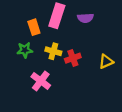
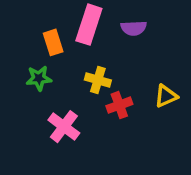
yellow cross: (53, 51) -> (98, 80), moved
red cross: (73, 58) -> (119, 105), moved

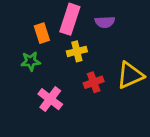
yellow cross: (98, 80) -> (77, 51), moved, turned -30
yellow triangle: (166, 96) -> (130, 75), size x1.5

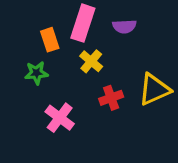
yellow cross: (77, 51) -> (91, 61), turned -36

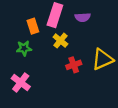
pink cross: (60, 118) -> (21, 83), moved

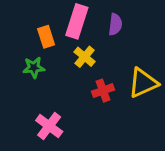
purple semicircle: (83, 17) -> (115, 24), turned -80
pink cross: (21, 83) -> (49, 126), moved

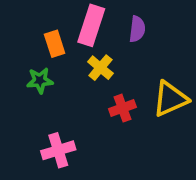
pink cross: (49, 126) -> (58, 150), turned 36

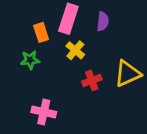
pink cross: (58, 150) -> (44, 112), turned 30

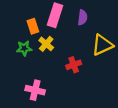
yellow cross: (75, 50) -> (46, 44), moved
yellow triangle: (127, 74) -> (102, 45), moved

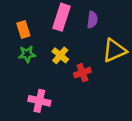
orange rectangle: (33, 26) -> (23, 30), moved
yellow cross: (46, 44) -> (60, 55), moved

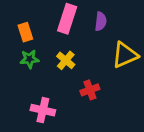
red cross: (82, 73) -> (90, 90), moved

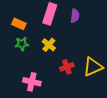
orange rectangle: (25, 32) -> (19, 24), turned -48
yellow triangle: (125, 55) -> (93, 67), moved

